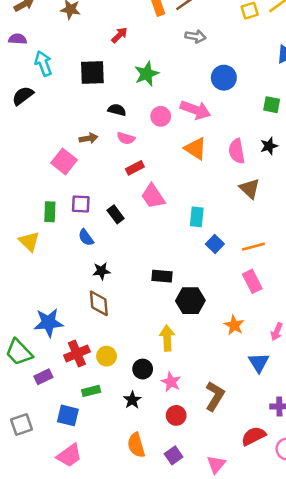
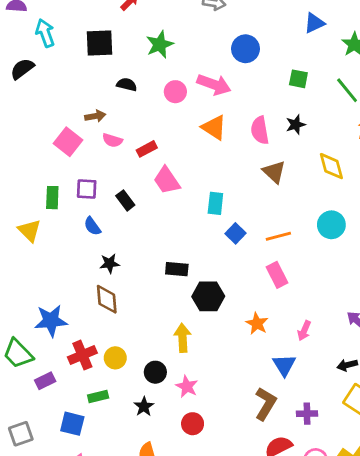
pink semicircle: (126, 138) -> (112, 140), moved
brown L-shape: (215, 396) -> (266, 404), moved

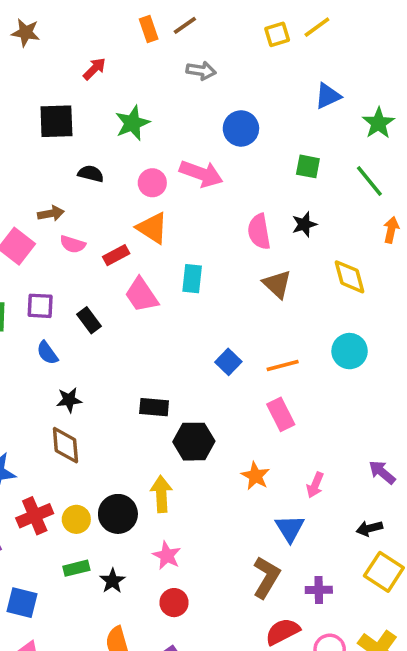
orange triangle: (214, 127) -> (152, 228), moved
cyan rectangle: (215, 203) -> (192, 279), moved
black circle: (155, 372) -> (118, 514), moved, size x1.4
green rectangle: (98, 397) -> (76, 568), moved

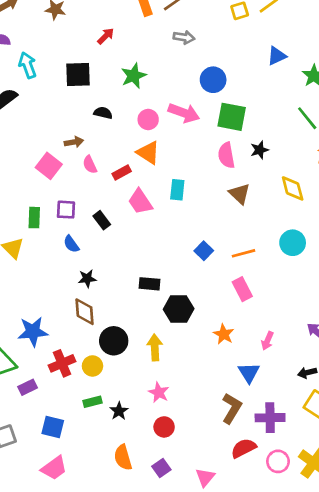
green square: (308, 166) -> (232, 117), moved, size x1.6
pink semicircle: (73, 244) -> (90, 165), turned 48
black circle: (118, 514) -> (114, 341), moved
purple cross: (319, 590) -> (270, 418), size x1.5

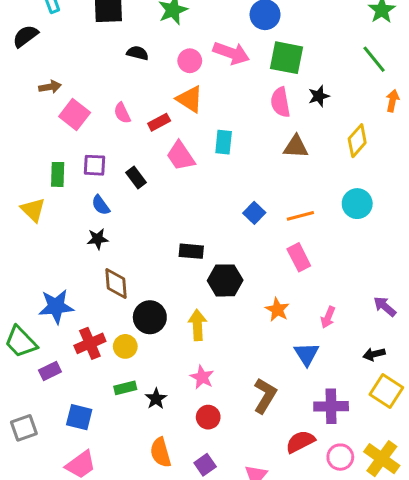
brown arrow: (74, 142) -> (50, 87), moved
yellow diamond: (293, 188) -> (357, 141), turned 56
brown triangle: (240, 194) -> (296, 147), turned -40
black star: (87, 279) -> (98, 239), moved
brown L-shape: (232, 408) -> (265, 396), moved

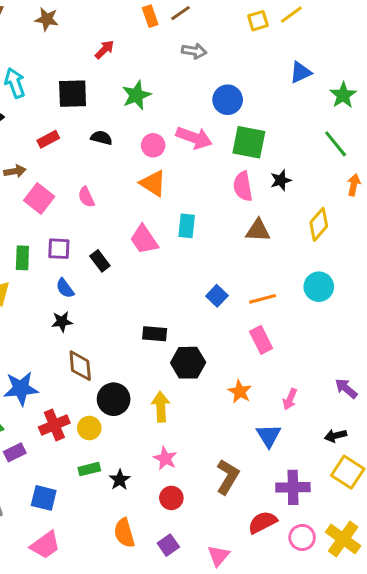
red rectangle: (159, 122) -> (48, 139), moved

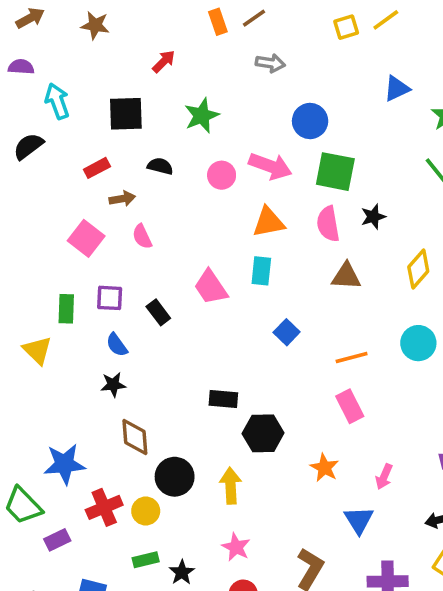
brown arrow: (15, 171) -> (122, 199), moved
orange triangle: (153, 183) -> (268, 222), moved, turned -44
blue square: (217, 296) -> (287, 332), moved

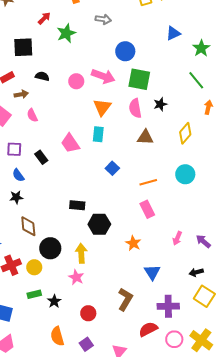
green star: (202, 116) -> (66, 33), moved
orange triangle: (268, 222) -> (102, 107), turned -42
pink arrow: (384, 477) -> (177, 238), moved
pink star: (236, 547) -> (76, 277), moved

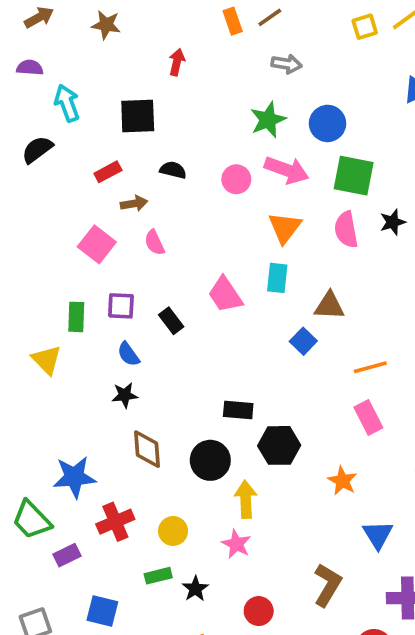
red arrow: (44, 18) -> (177, 62), turned -32
green star: (66, 33) -> (268, 120), moved
brown triangle: (145, 137) -> (329, 306), moved
black circle: (50, 248) -> (210, 460), moved
yellow circle: (34, 267) -> (173, 531), moved

